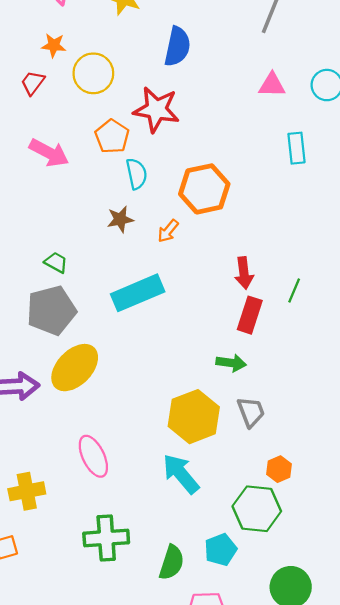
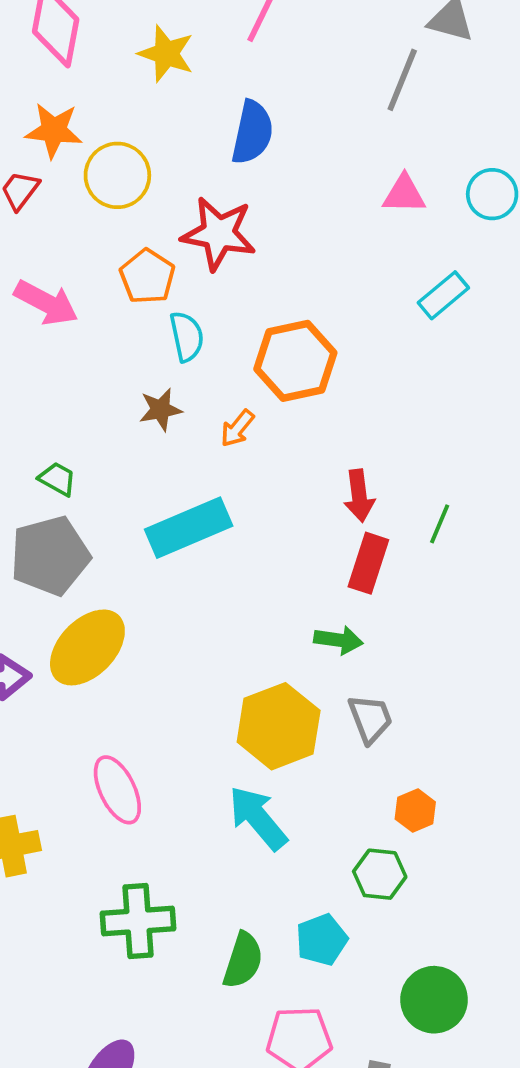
orange star: (54, 45) -> (54, 130), size x1.4
cyan rectangle: (296, 148) -> (443, 295), turned 56
green hexagon: (257, 509) -> (380, 874), size x0.7

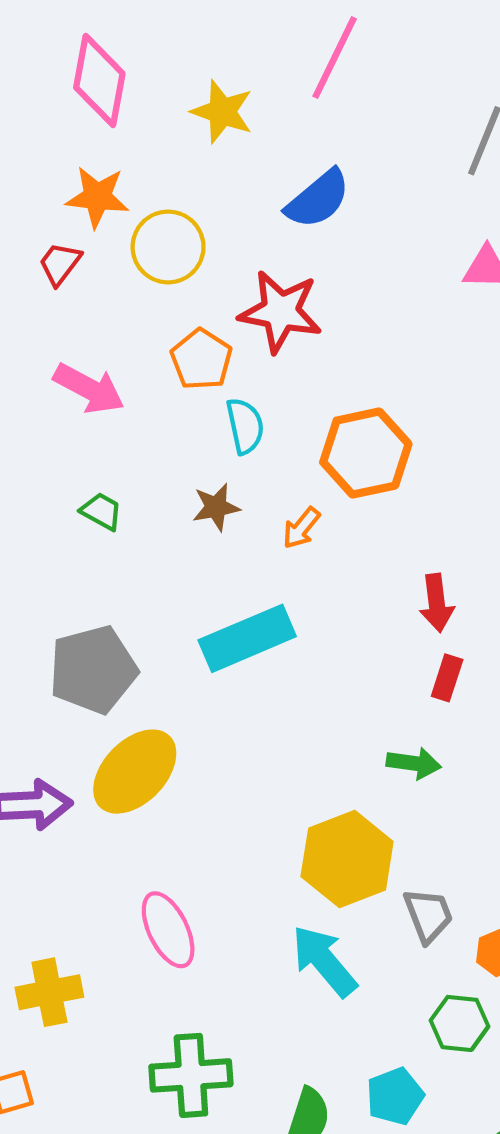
blue semicircle: (252, 132) -> (318, 199), turned 38
green trapezoid: (57, 479) -> (101, 511), moved
red rectangle: (368, 563) -> (447, 678), size x0.7
gray trapezoid: (370, 719) -> (428, 915), moved

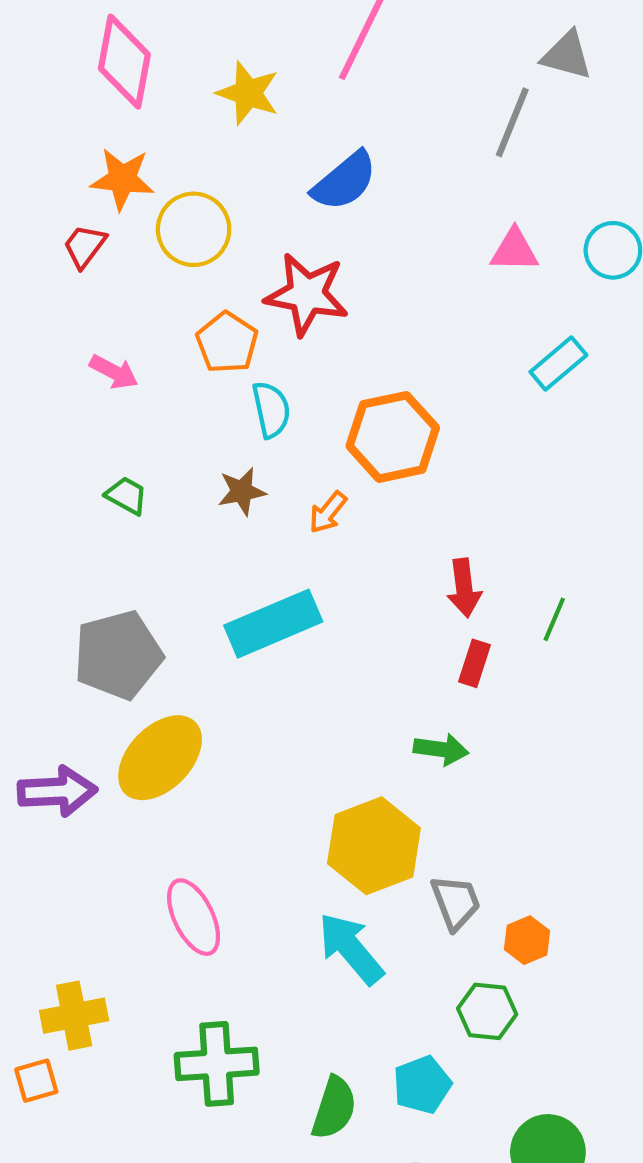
pink arrow: (89, 389) -> (114, 372), size x0.7
yellow cross: (49, 992) -> (74, 1016), moved

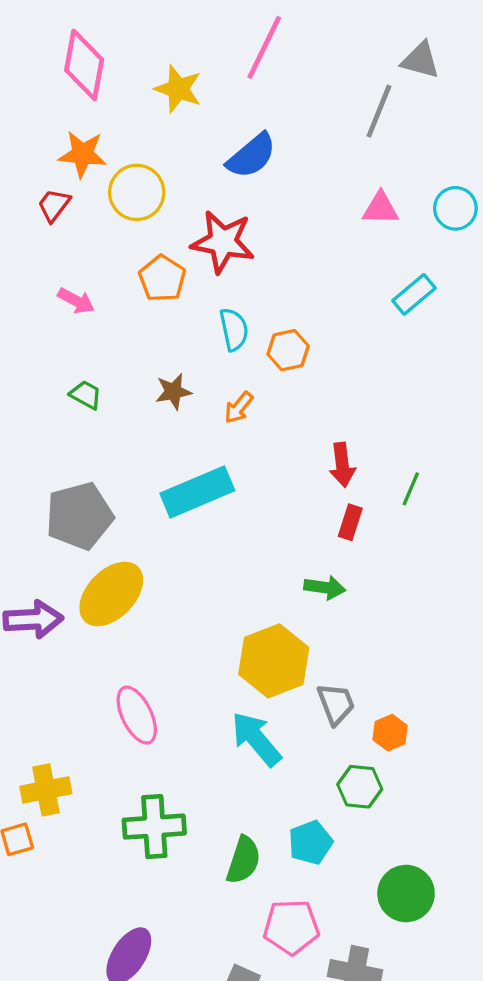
cyan semicircle: (271, 410) -> (234, 329), moved
orange hexagon: (393, 437) -> (288, 350), size x0.6

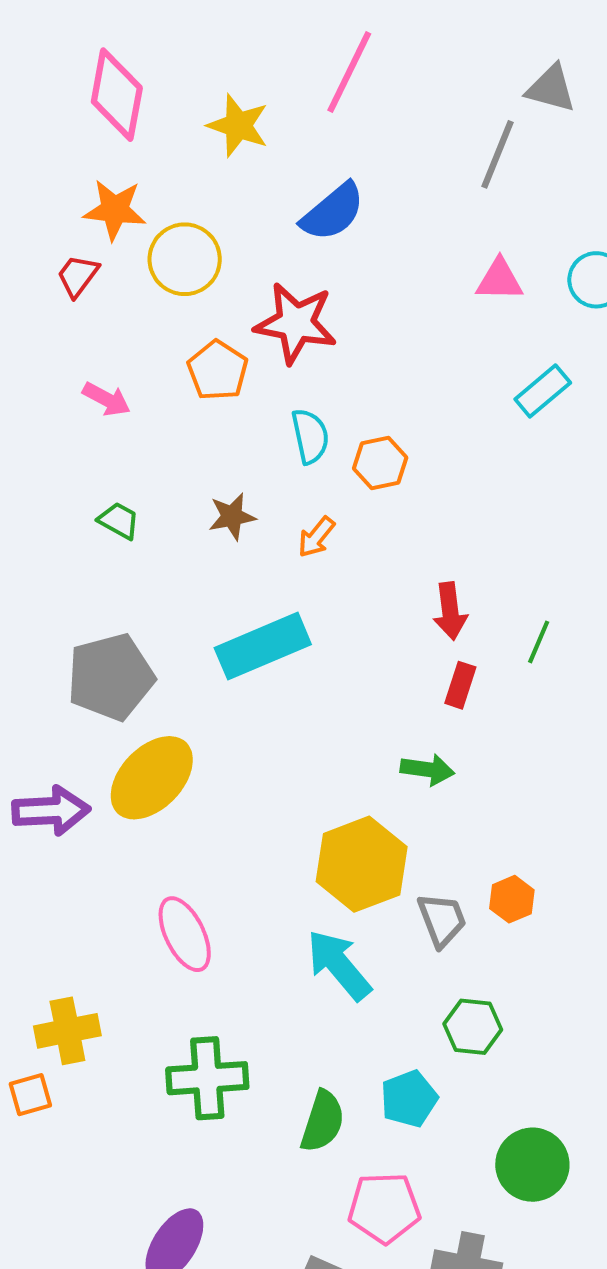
orange hexagon: (390, 733) -> (512, 899), moved

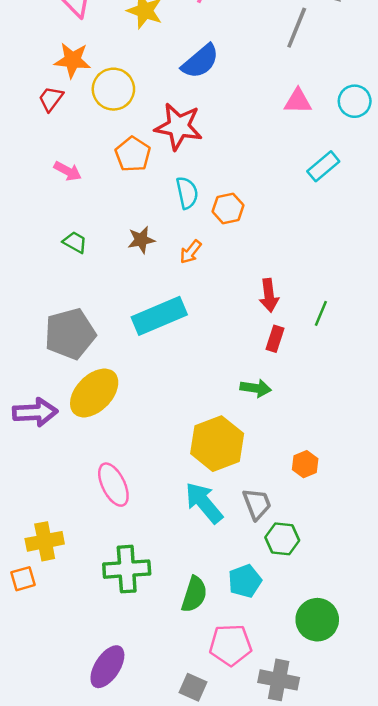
gray trapezoid: (442, 920) -> (257, 504), moved

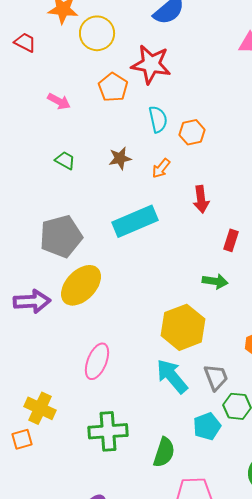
red trapezoid: (51, 99) -> (25, 42), moved, turned 80
red arrow: (269, 295) -> (201, 199), moved
pink ellipse: (113, 485) -> (97, 361), turned 48
yellow cross: (45, 541) -> (40, 408), turned 36
cyan pentagon: (245, 581) -> (207, 426), moved

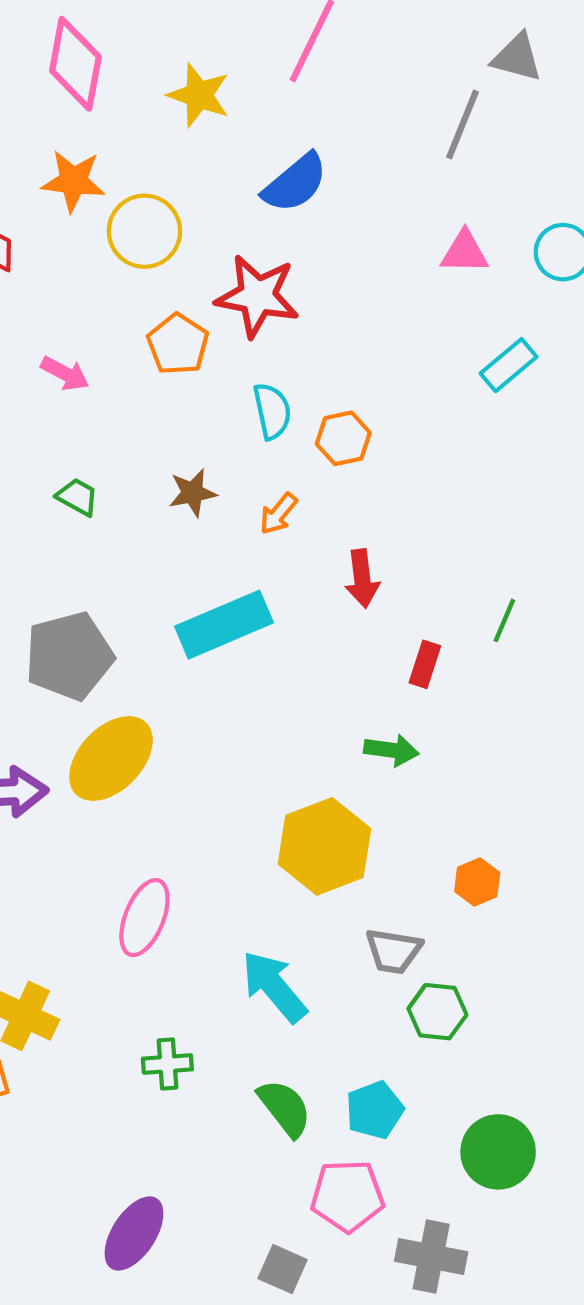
cyan arrow: (172, 376) -> (274, 987), moved
gray trapezoid: (216, 377) -> (393, 951), turned 120
cyan pentagon: (207, 426) -> (375, 1110), moved
green cross: (108, 431) -> (167, 1064), size x0.6
green semicircle: (164, 452) -> (285, 1108), turned -56

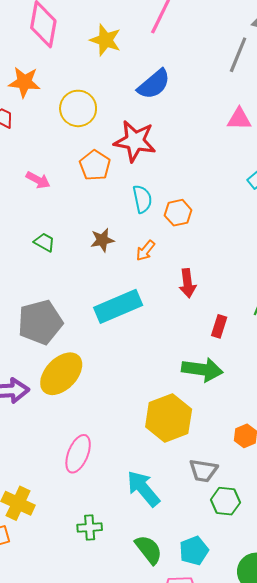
orange star: (73, 181) -> (24, 82), moved
green arrow: (391, 750) -> (202, 370), size x1.5

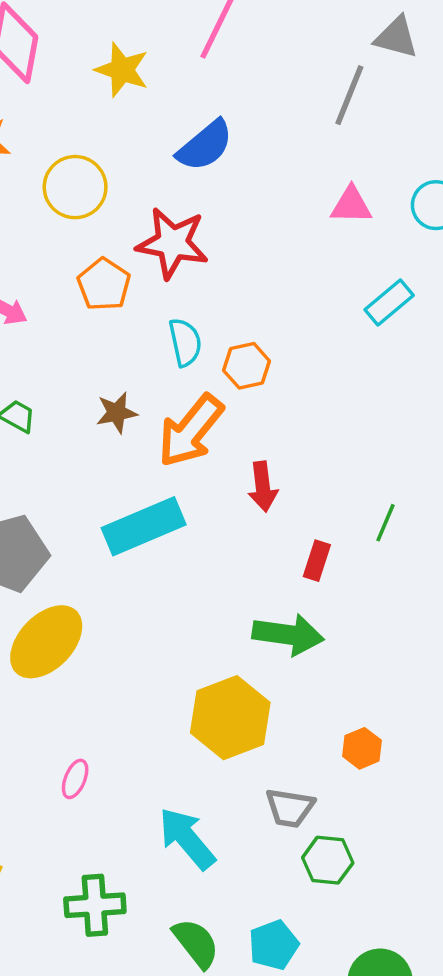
orange arrow: (145, 251) -> (191, 431), size x2.0
pink ellipse: (78, 454) -> (75, 779), size x0.6
green cross: (90, 527) -> (95, 905), size x1.4

